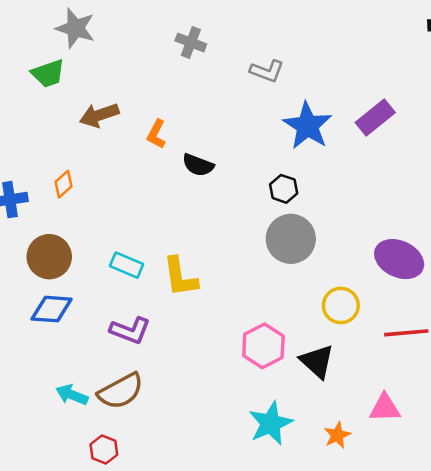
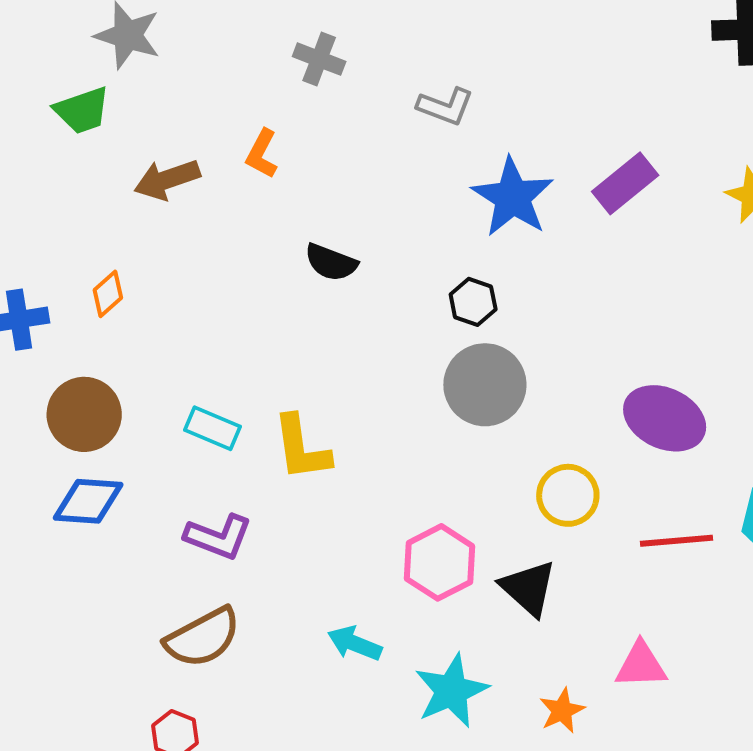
orange L-shape: (156, 134) -> (262, 154), moved
cyan arrow: (72, 395) -> (355, 643), moved

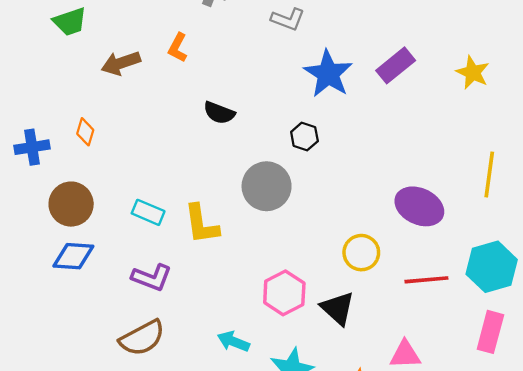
orange diamond: (108, 294) -> (85, 132), turned -32
gray circle: (485, 385) -> (267, 186), moved

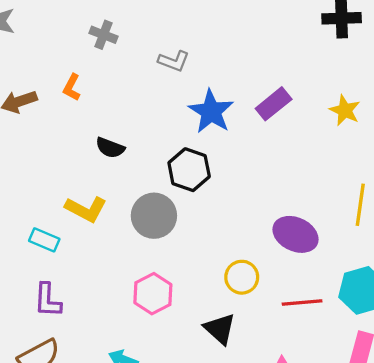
black hexagon: (304, 137) -> (189, 170), size x1.6
yellow L-shape: (201, 224) -> (86, 209), moved, turned -54
purple L-shape: (152, 277) -> (48, 300), turned 72
pink hexagon: (284, 293) -> (153, 294), moved

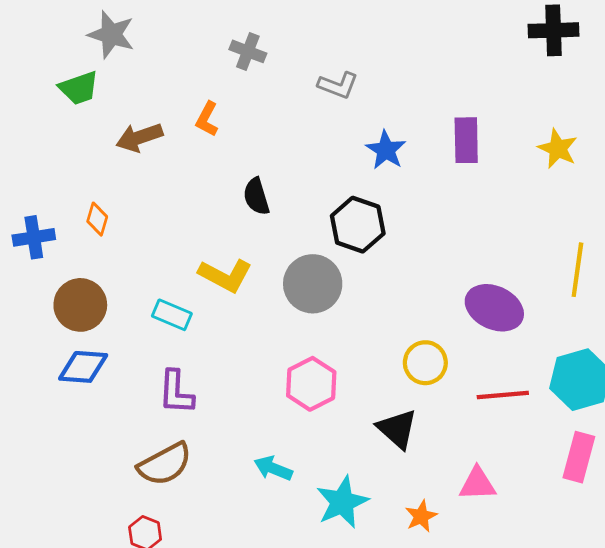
purple rectangle: (274, 104) -> (466, 140), turned -52
blue star: (211, 112) -> (386, 150), size x0.7
black semicircle: (110, 148) -> (256, 196), turned 52

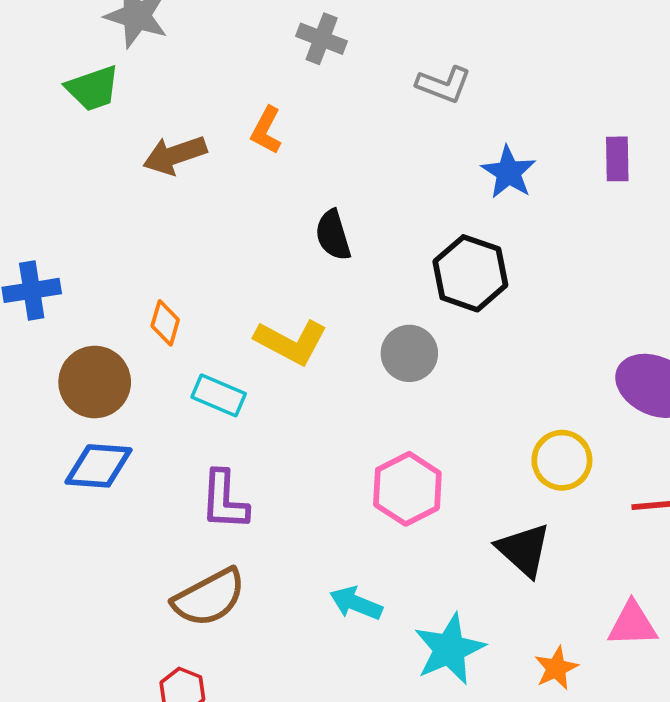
purple rectangle: (466, 140) -> (617, 159), size x0.7
orange diamond: (97, 219) -> (165, 323), moved
gray circle: (313, 284) -> (409, 353), size x0.7

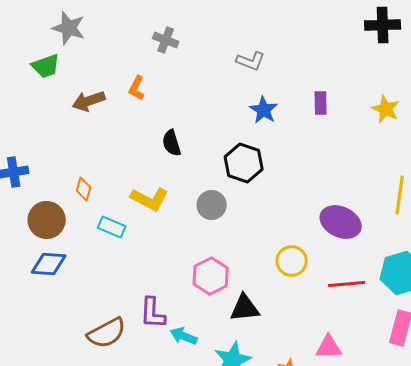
gray L-shape: (444, 85) -> (251, 61), moved
purple L-shape: (224, 500) -> (153, 313), moved
black triangle: (524, 550) -> (245, 308), moved, turned -48

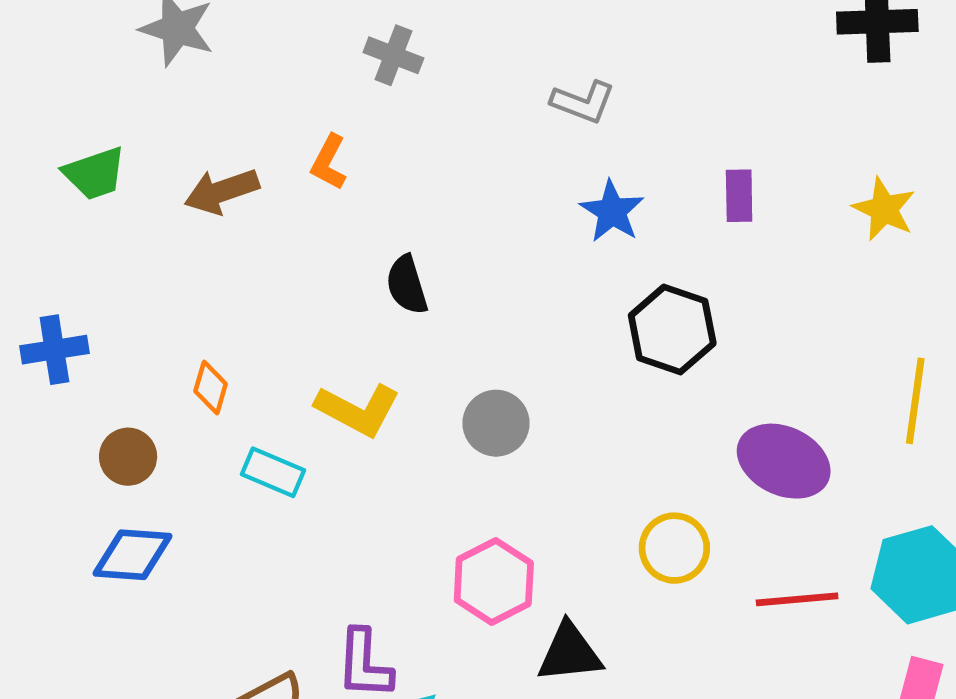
green trapezoid: (46, 66) -> (95, 173), moved
black hexagon: (244, 163) -> (672, 330), moved
brown circle: (47, 220) -> (128, 457), size x0.7

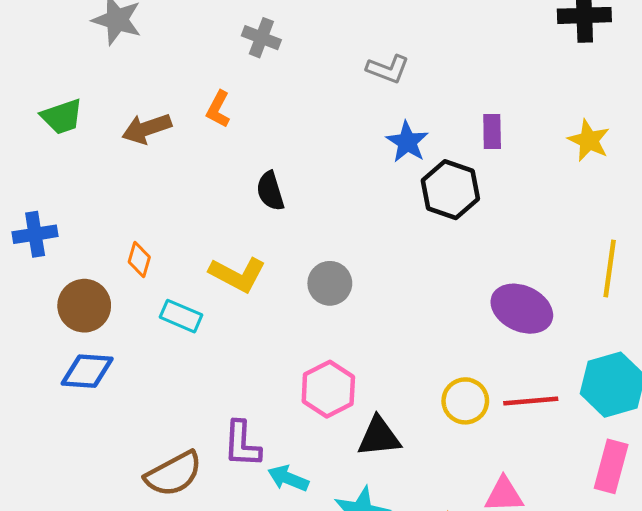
black hexagon: (672, 330) -> (450, 190), moved
brown circle: (128, 457) -> (84, 306), size x1.4
yellow circle: (674, 548) -> (465, 401), moved

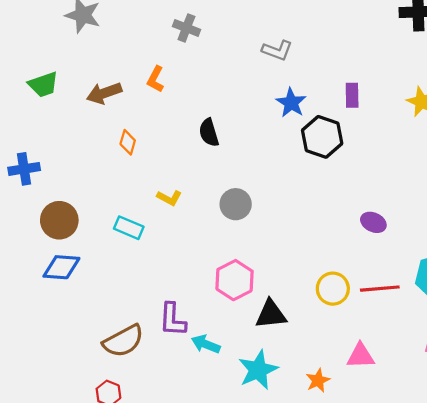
black semicircle: (270, 191) -> (209, 133), moved
orange diamond: (139, 260) -> (128, 142), moved
yellow L-shape: (238, 274) -> (169, 198), size x0.6
purple ellipse: (522, 309) -> (373, 222), size x0.6

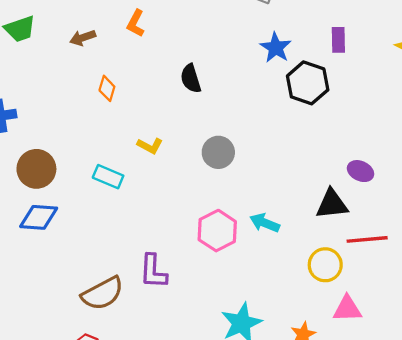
brown arrow: (104, 93) -> (83, 38), size x0.7
yellow circle: (333, 289) -> (325, 265), moved
black triangle: (271, 314) -> (332, 204), moved
cyan arrow: (206, 344) -> (265, 223), moved

